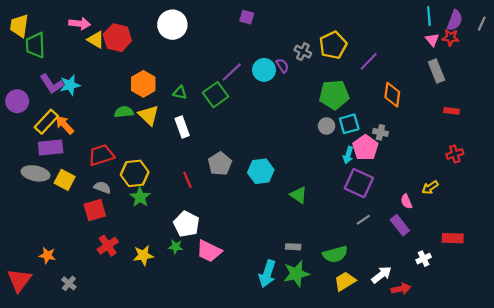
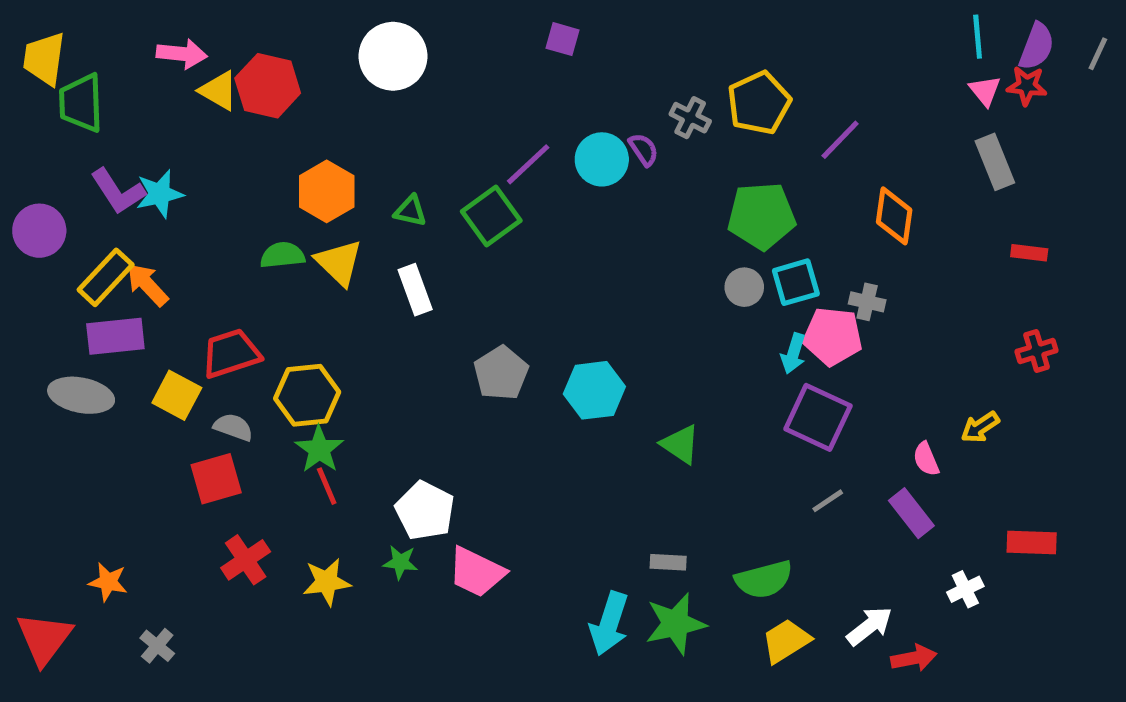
pink pentagon: (365, 148) -> (833, 336), turned -30
yellow square: (65, 180) -> (177, 395), moved
red line: (187, 180) -> (327, 486), moved

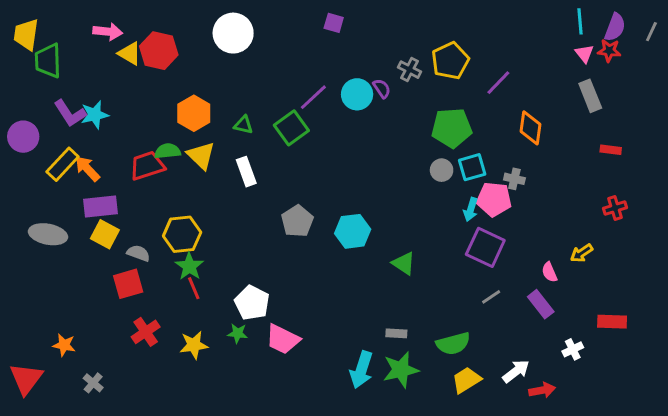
purple rectangle: (115, 336) -> (100, 207), moved
red trapezoid: (231, 353) -> (147, 166), moved

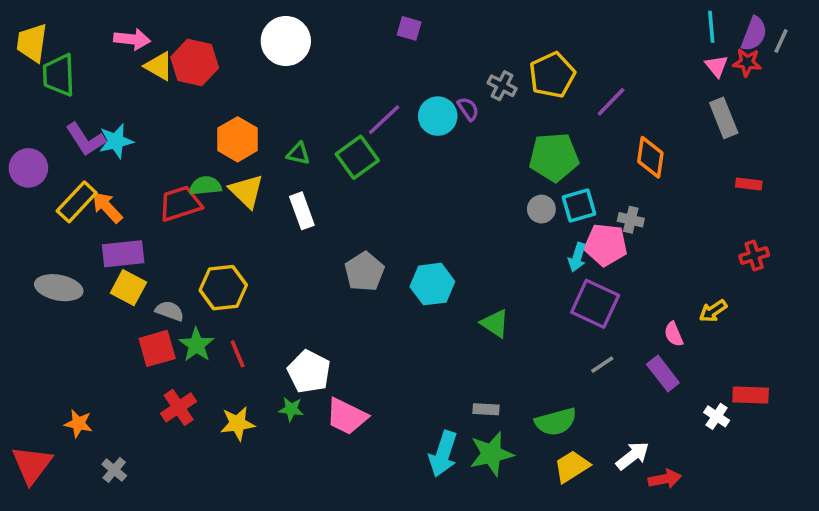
gray line: (651, 32) -> (781, 41), moved
green star: (189, 266) -> (196, 345), moved
white cross: (573, 349) -> (717, 416), moved, turned -30

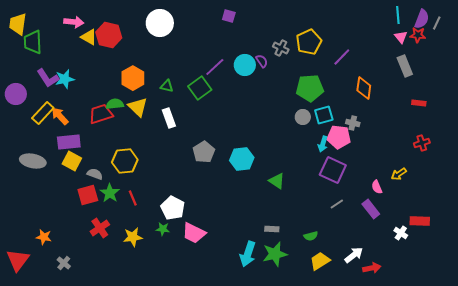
green semicircle: (556, 422) -> (311, 236), size x0.6

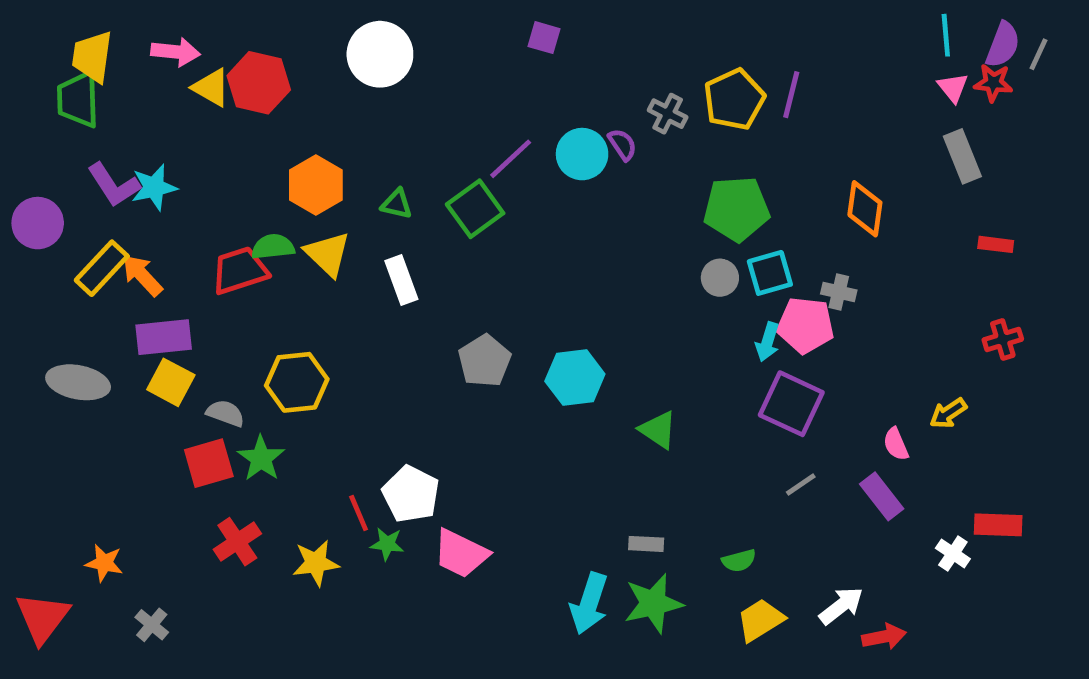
yellow trapezoid: (18, 24) -> (92, 57), moved
purple line: (342, 57) -> (791, 95), moved, turned -30
red line: (133, 198) -> (359, 513), moved

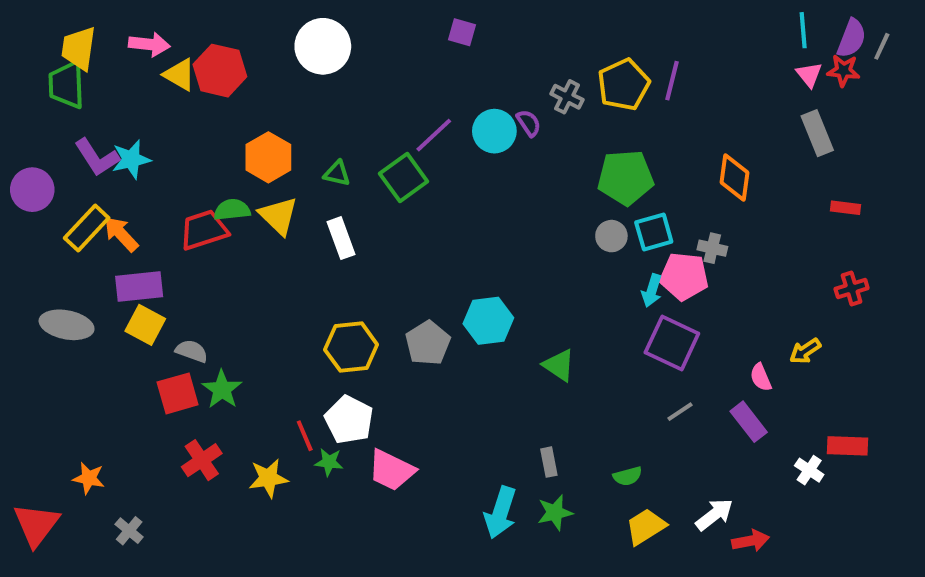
gray pentagon: (485, 361) -> (428, 343), moved
yellow hexagon: (297, 382) -> (351, 347), moved
gray rectangle: (646, 544) -> (549, 462), turned 76
green star: (653, 603) -> (555, 512), size x0.7

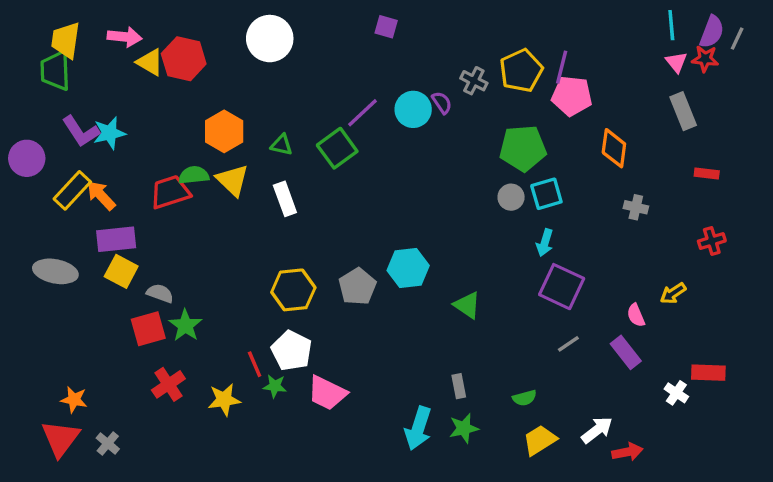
gray cross: (712, 248) -> (636, 207), moved
pink pentagon: (684, 276) -> (572, 96), moved
red triangle: (36, 525) -> (60, 438), moved

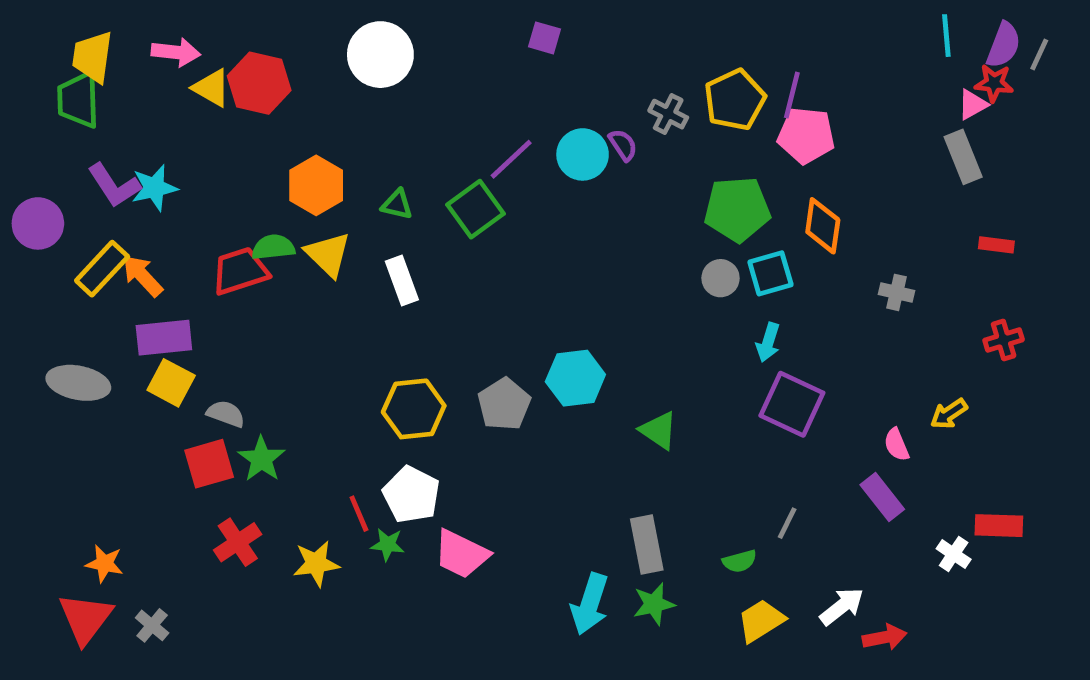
pink triangle: (676, 62) -> (973, 105), moved, turned 40
orange diamond: (614, 148) -> (823, 226), moved
gray line: (568, 344) -> (787, 523), moved, turned -30
gray rectangle: (459, 386) -> (647, 545), size x1.6

